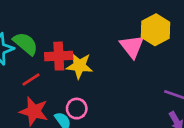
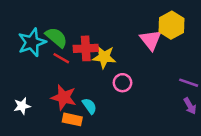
red line: (31, 80) -> (61, 58), moved, turned 63
pink circle: (77, 109) -> (122, 83), moved

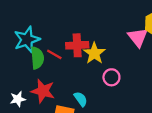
green semicircle: (56, 37) -> (37, 58), moved, turned 45
yellow star: (104, 57) -> (94, 53), turned 30
red star: (64, 97) -> (43, 91), moved

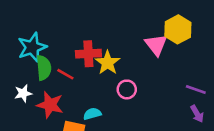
red line: (54, 54) -> (65, 74), moved
white star: (18, 99) -> (23, 93), moved
cyan semicircle: (81, 99) -> (92, 114), turned -70

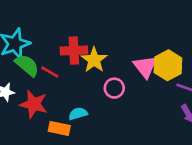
yellow hexagon: (178, 29) -> (168, 65), moved
pink triangle: (156, 45) -> (145, 67), moved
green semicircle: (44, 68) -> (27, 65), turned -45

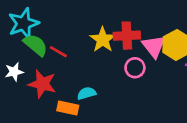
red cross: (74, 51) -> (127, 36), moved
pink circle: (114, 88) -> (135, 68), moved

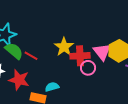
red cross: (127, 36) -> (80, 56), moved

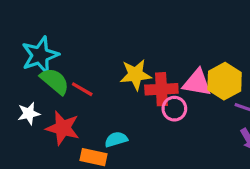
yellow star: (64, 47) -> (136, 75), turned 30
pink triangle: (102, 52) -> (197, 83), turned -42

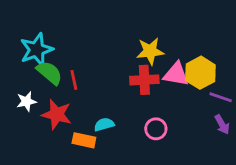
yellow star: (136, 75) -> (150, 51), moved
red line: (82, 89) -> (74, 80), turned 48
pink circle: (174, 109) -> (156, 129), moved

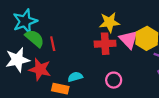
pink triangle: (176, 74) -> (129, 39), turned 36
white star: (26, 101) -> (17, 60), size x1.6

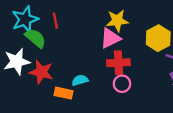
pink triangle: (129, 39) -> (110, 38), moved, turned 48
red line: (53, 44) -> (55, 21), moved
red cross: (105, 44) -> (118, 63), moved

